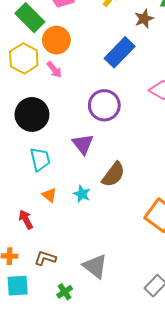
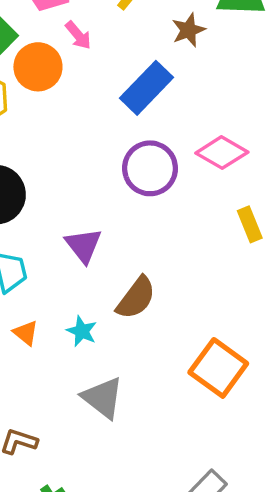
pink arrow: (54, 70) -> (78, 35), moved
purple circle: (104, 105) -> (150, 168), moved
gray triangle: (95, 266) -> (103, 398), moved

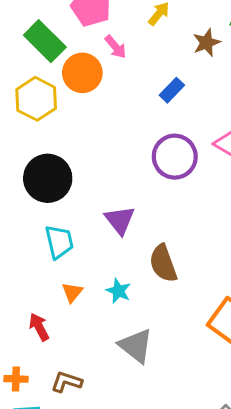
blue rectangle: (147, 88) -> (172, 90), size x0.6
brown semicircle: (136, 298) -> (163, 263), turned 123
orange triangle: (26, 333) -> (72, 292), turned 30

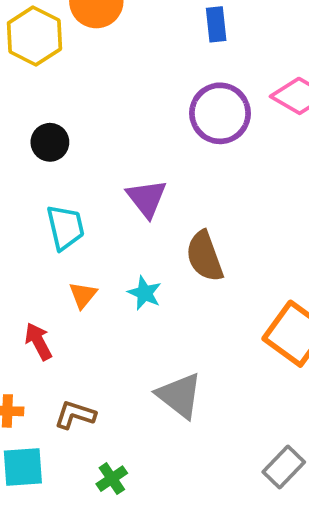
blue rectangle: (172, 90) -> (216, 24), turned -50
black circle: (48, 178) -> (50, 142), size x0.6
gray triangle: (136, 346) -> (179, 395), moved

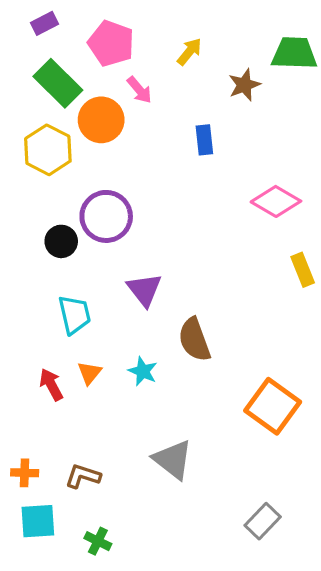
purple circle: (220, 113) -> (106, 216), moved
red arrow: (38, 341) -> (51, 385), moved
green cross: (112, 479) -> (98, 541), moved, turned -30

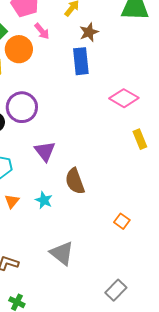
brown star: (244, 85) -> (89, 32), moved
blue rectangle: (204, 140) -> (81, 61), size x1.5
orange square: (273, 406) -> (122, 221), size x0.5

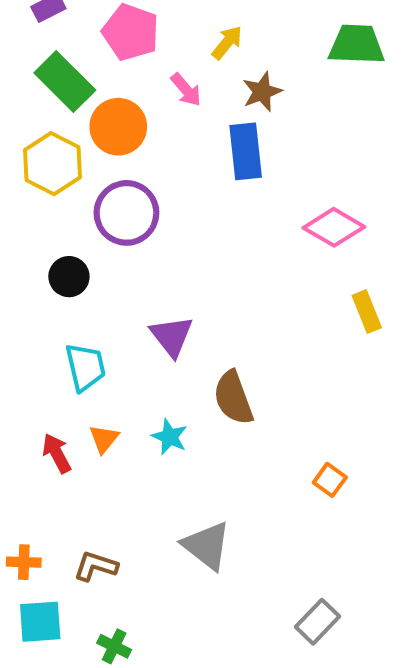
pink arrow: (42, 31) -> (186, 90), moved
purple circle: (22, 107) -> (126, 213), moved

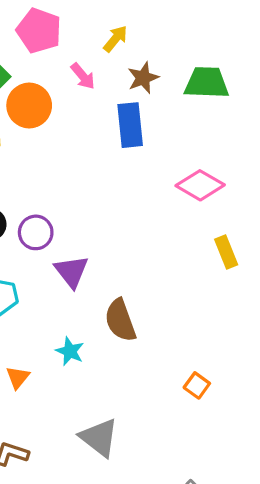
green trapezoid: (357, 45) -> (207, 83), moved
purple circle: (126, 213) -> (36, 232), moved, size x0.7
orange triangle: (104, 439) -> (18, 377), moved

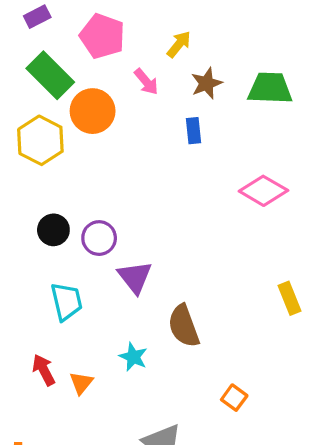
blue rectangle: (130, 125) -> (193, 131), size x0.6
yellow rectangle: (226, 252) -> (290, 298), moved
orange square: (197, 385) -> (234, 398), moved

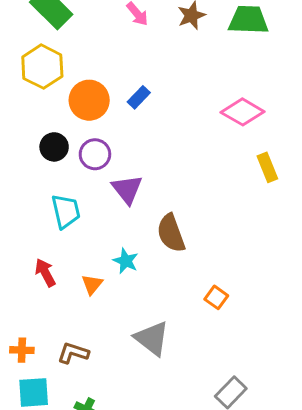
orange circle: (93, 111) -> (89, 100), moved
blue rectangle: (193, 131) -> (139, 97), moved, turned 50
yellow rectangle: (290, 298) -> (267, 167), moved
orange triangle: (81, 383) -> (92, 284), moved

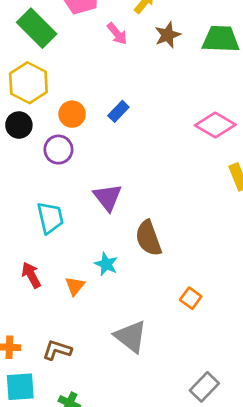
orange circle: (89, 100) -> (72, 114), size x0.7
black circle: (54, 147) -> (19, 125), moved
purple circle: (95, 154) -> (58, 150), moved

